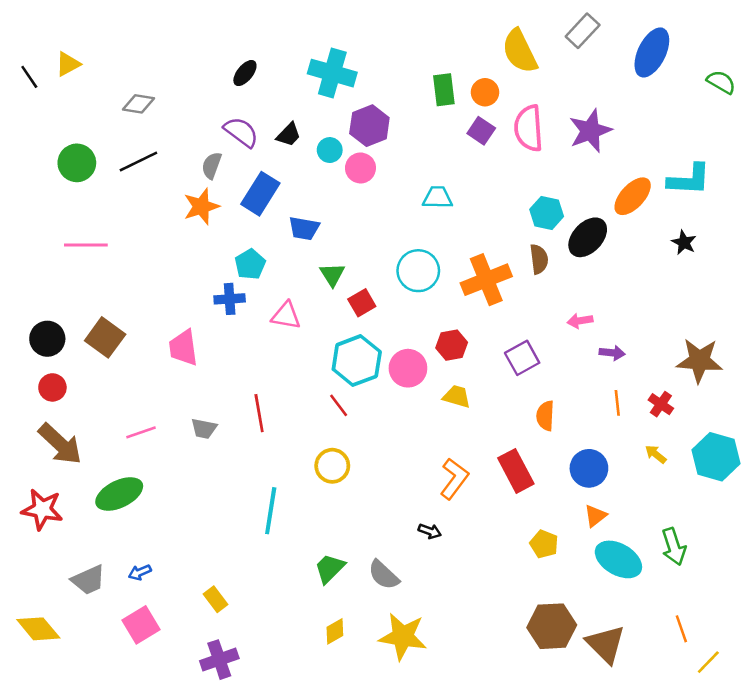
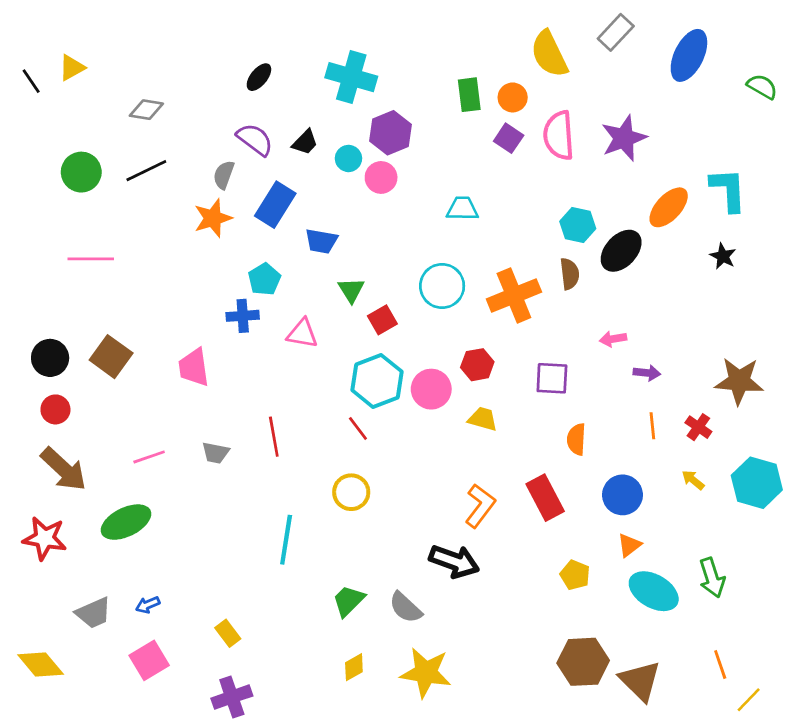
cyan L-shape: (689, 180) -> (728, 190), turned -96
purple square: (522, 358) -> (552, 378), turned 32
black arrow: (430, 531) -> (454, 561), size x2.0

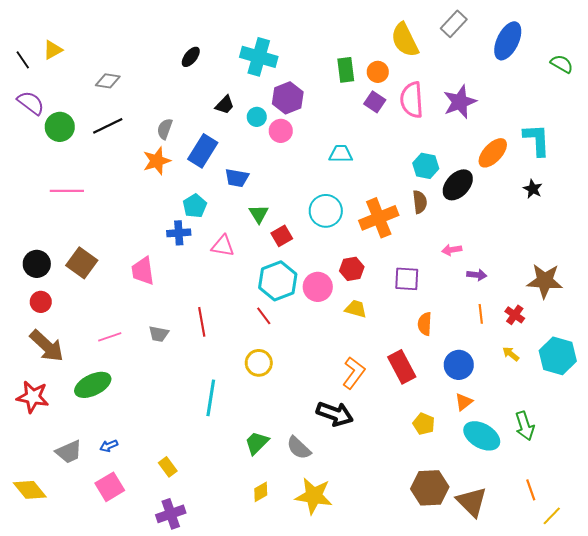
purple semicircle: (255, 140) -> (31, 103), moved

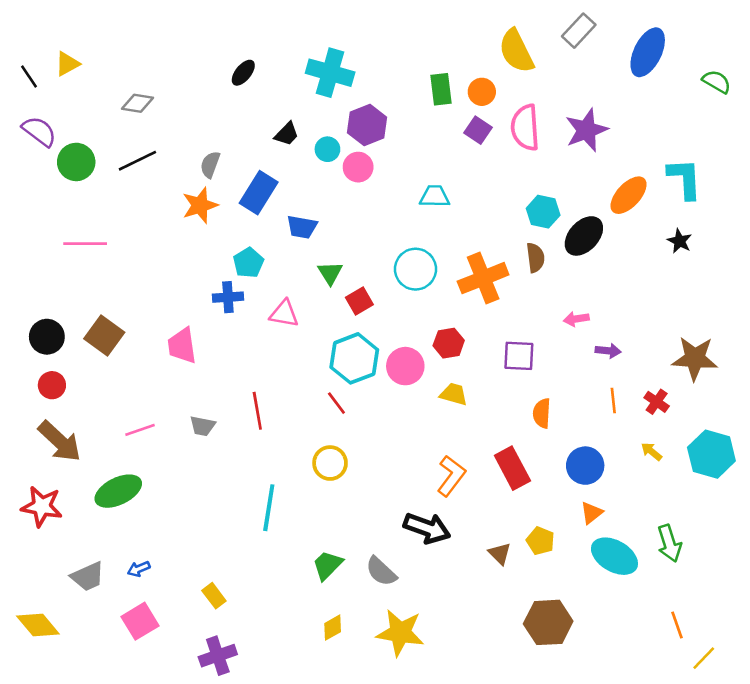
brown triangle: (472, 502) -> (500, 554), moved, size x0.6

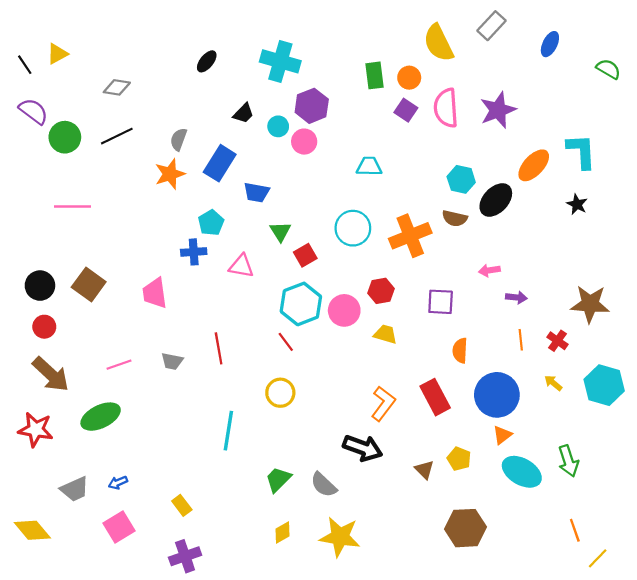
blue ellipse: (648, 52) -> (550, 44), size x0.6
brown semicircle: (535, 258) -> (455, 218), turned 110
blue circle: (585, 466) -> (497, 395), size x1.4

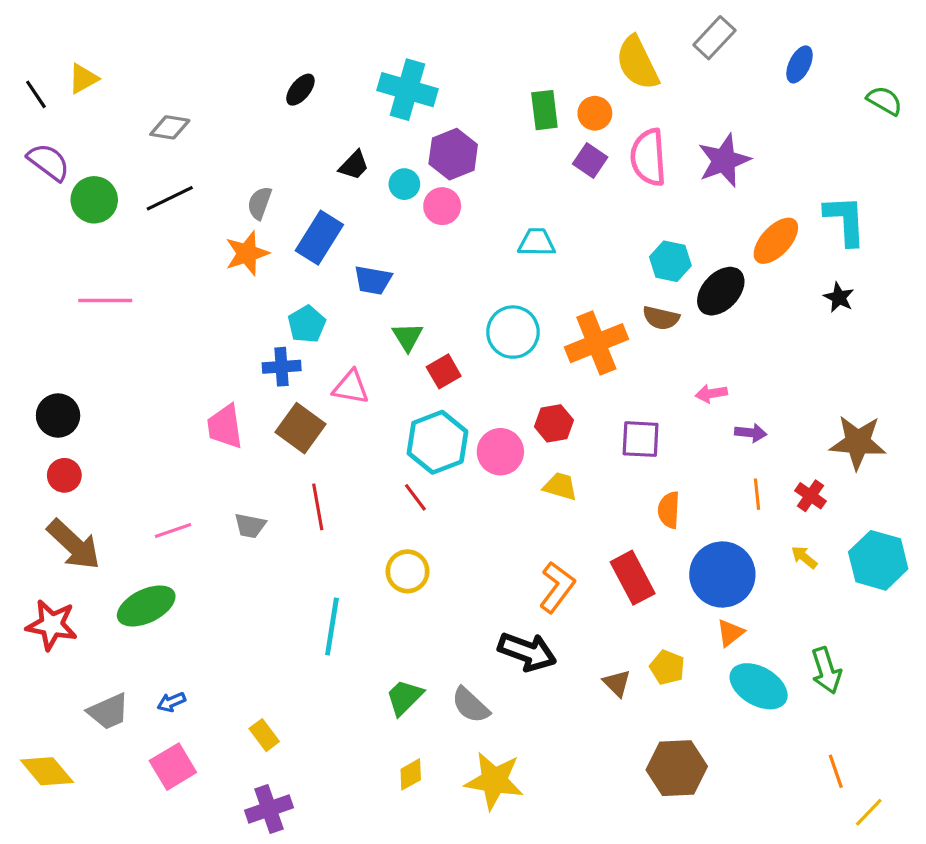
brown square: (89, 284) -> (300, 428), moved

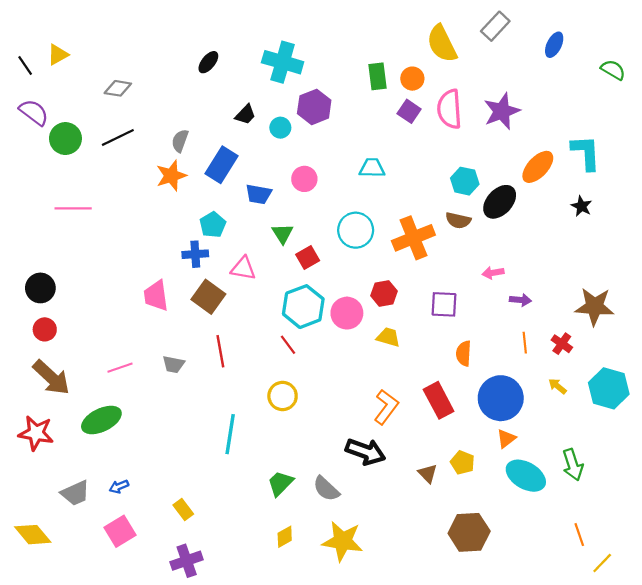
pink circle: (442, 206) -> (304, 179), moved

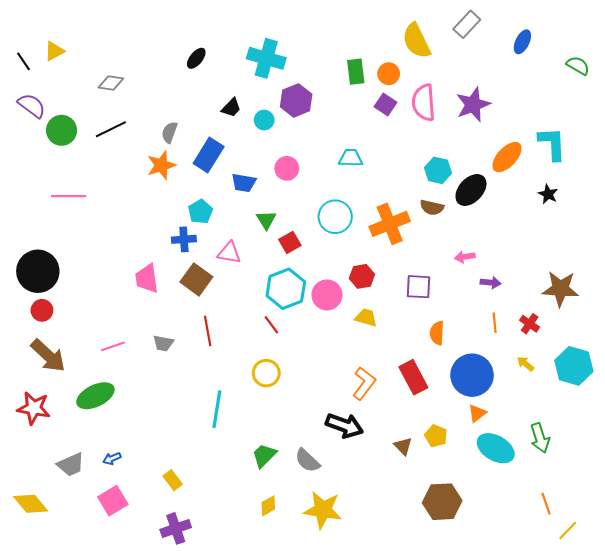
black circle: (40, 288) -> (38, 271), size x1.5

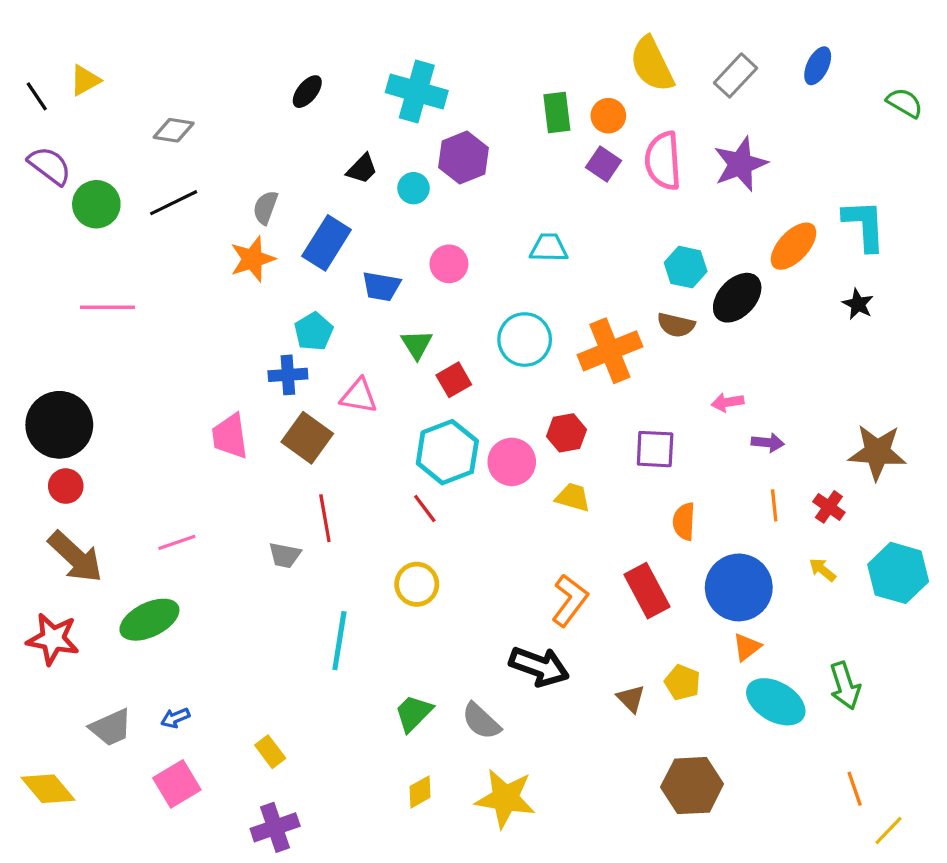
gray rectangle: (467, 24) -> (736, 75), moved
gray trapezoid: (163, 343) -> (285, 555), moved

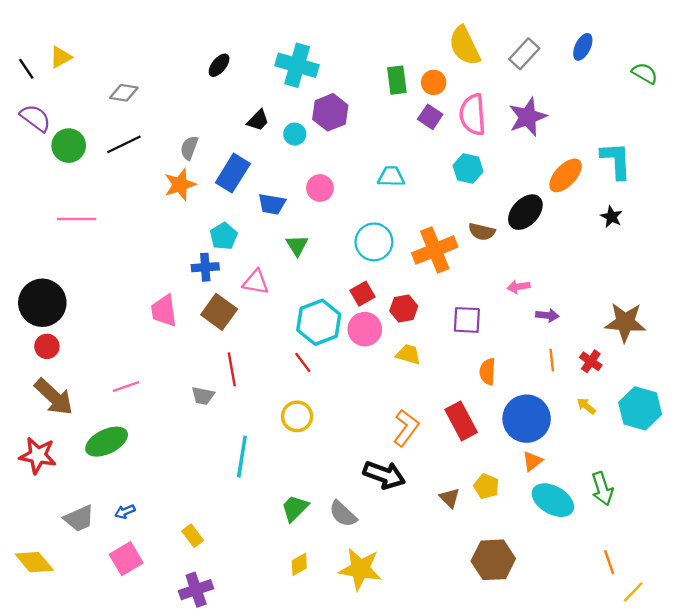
cyan hexagon: (686, 267) -> (468, 169), moved
red square: (454, 380) -> (362, 294), moved

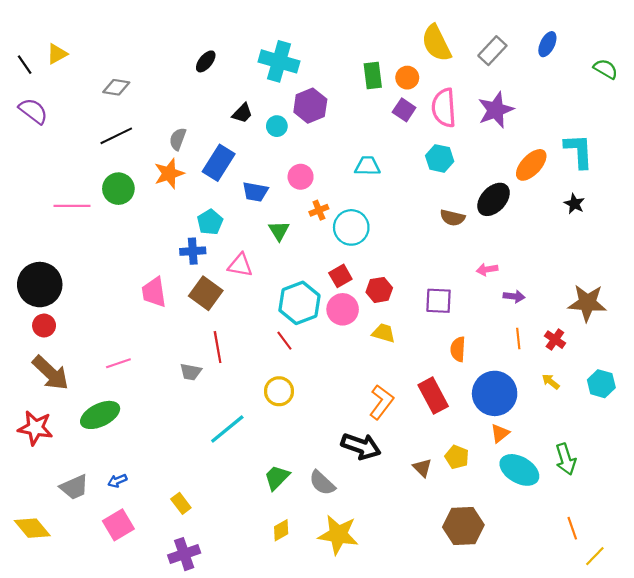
green circle: (69, 146) -> (118, 189), moved
orange cross: (435, 250) -> (319, 210), moved, size x0.5
cyan hexagon: (640, 408) -> (601, 384), size x0.7
cyan line: (242, 457) -> (227, 429), turned 42

